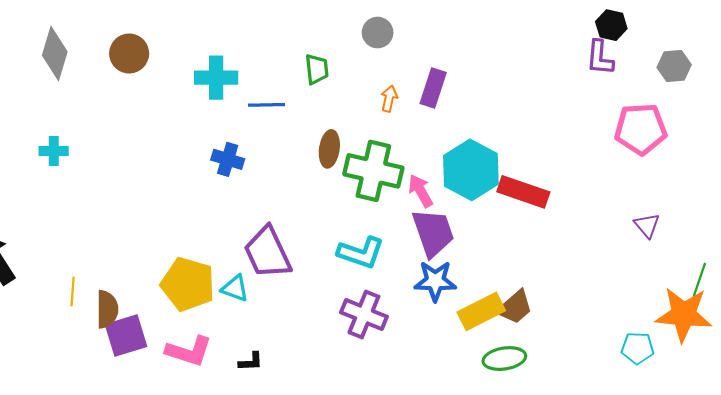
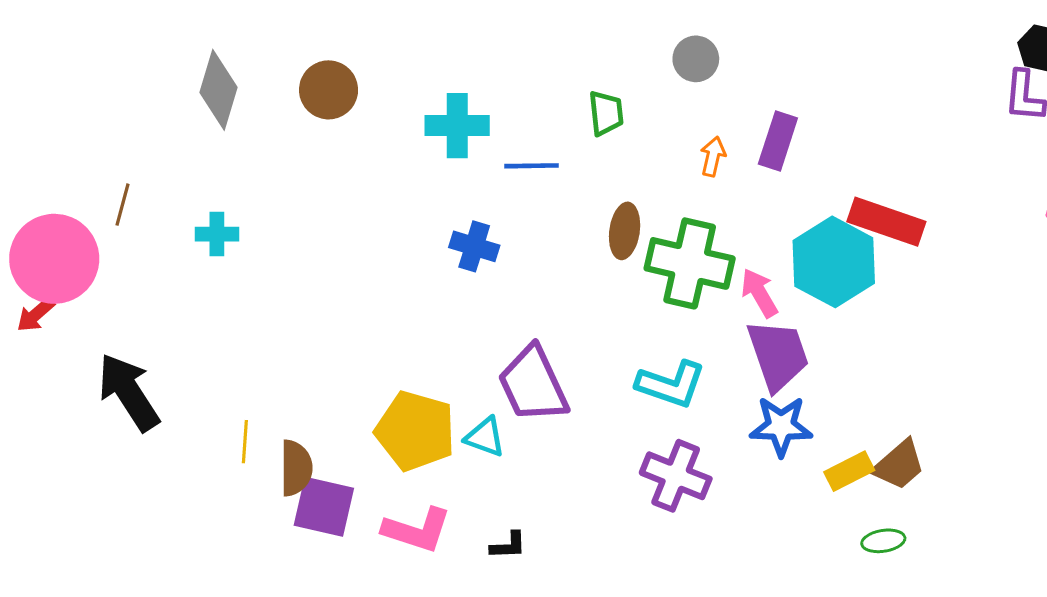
red rectangle: (523, 192) -> (886, 222), moved
yellow rectangle: (481, 311) -> (849, 471), size x0.7
purple square: (126, 335) -> (324, 507), turned 30
green ellipse: (504, 359) -> (883, 541), size x0.7

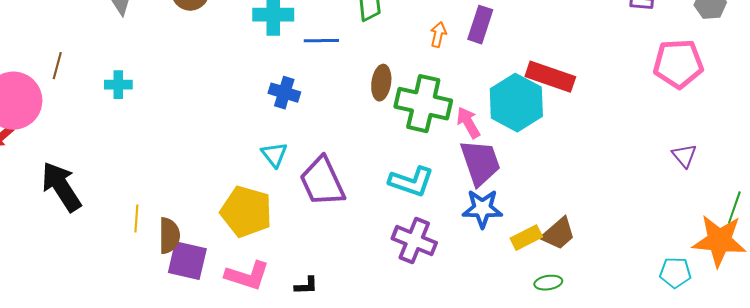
cyan triangle: (485, 437) -> (274, 155), moved, turned 32

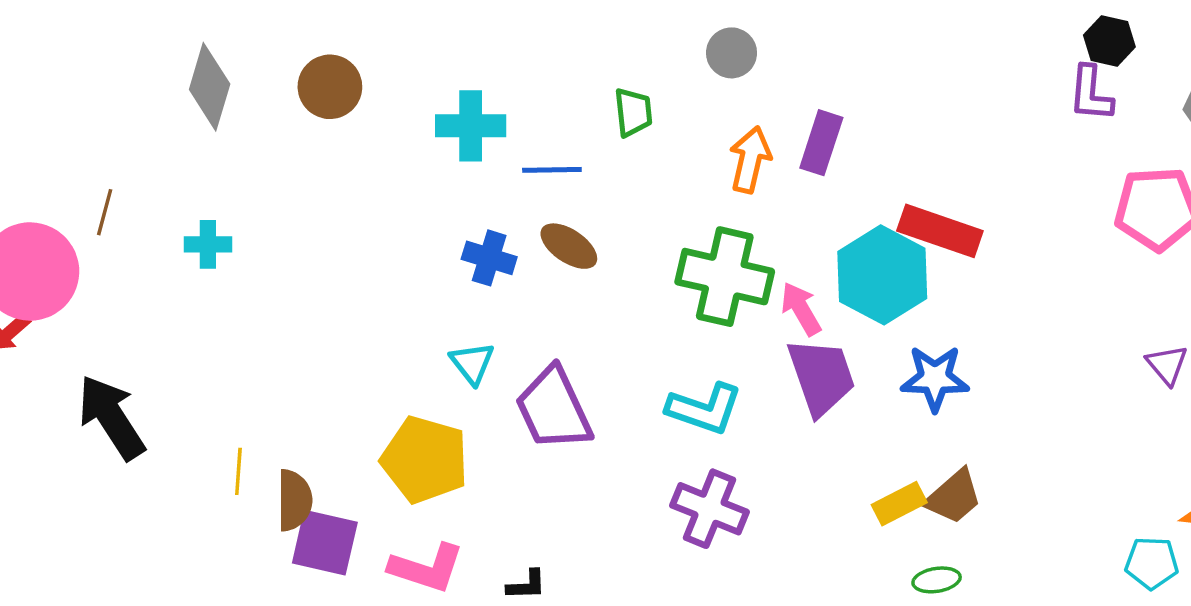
orange arrow: (438, 35) -> (750, 160), size x1.5
brown ellipse: (381, 83) -> (569, 246), moved, turned -64
blue star: (482, 209) -> (935, 378), moved

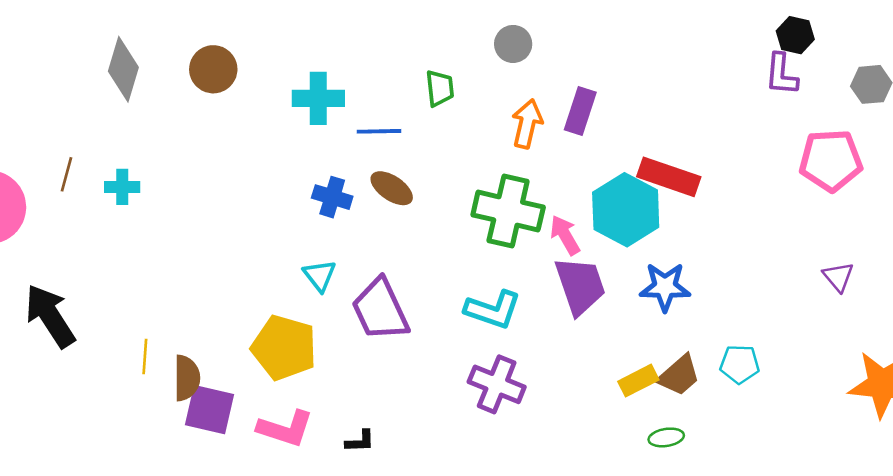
brown line: (105, 212) -> (67, 174), moved
cyan pentagon: (1152, 563) -> (740, 364), moved

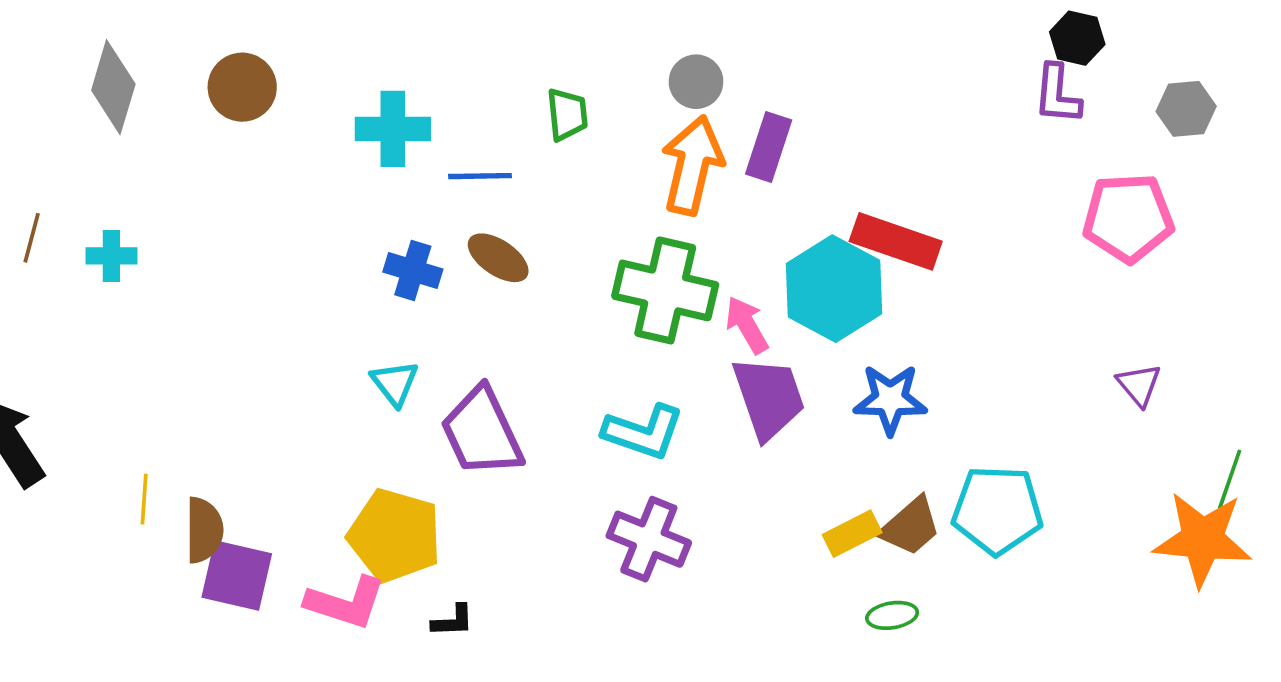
gray circle: (513, 44) -> (696, 82), moved
orange arrow: (527, 124) -> (692, 165), size x1.4
yellow pentagon: (284, 348) -> (395, 536), moved
cyan pentagon: (740, 364) -> (997, 510), size x1.6

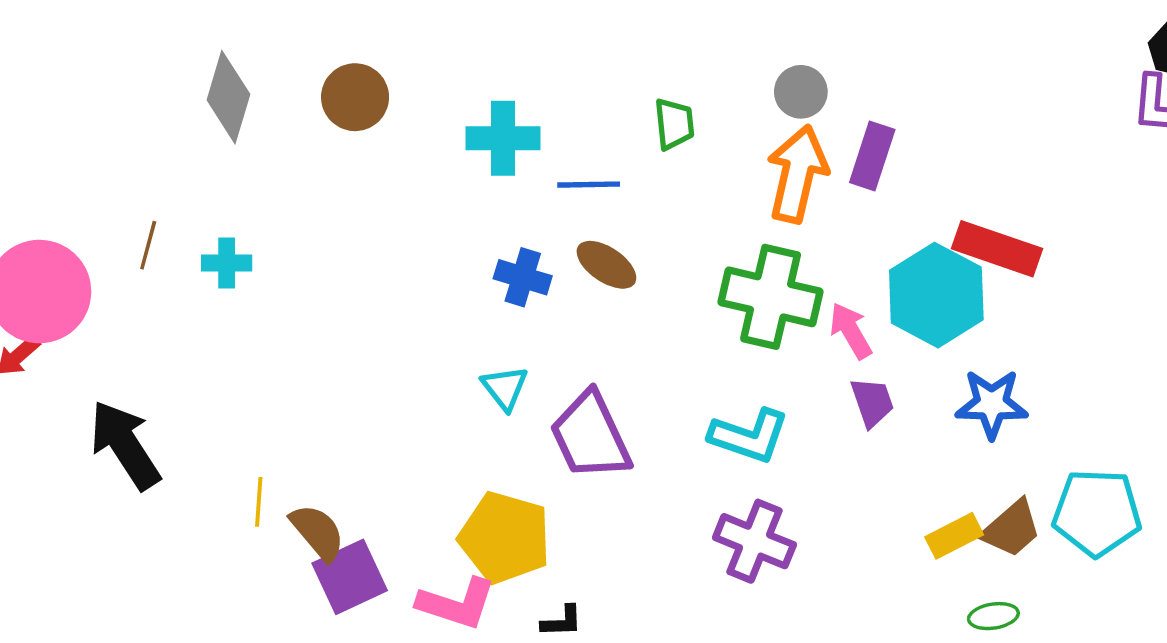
purple trapezoid: (769, 398) -> (872, 402), size x0.6
brown semicircle: (204, 530) -> (318, 532), turned -40
purple square: (237, 575) -> (350, 577), turned -38

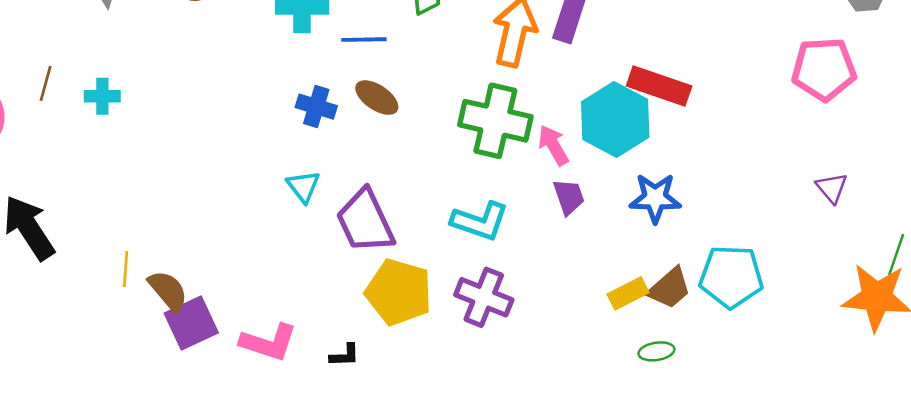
yellow pentagon: (505, 538) -> (399, 292), moved

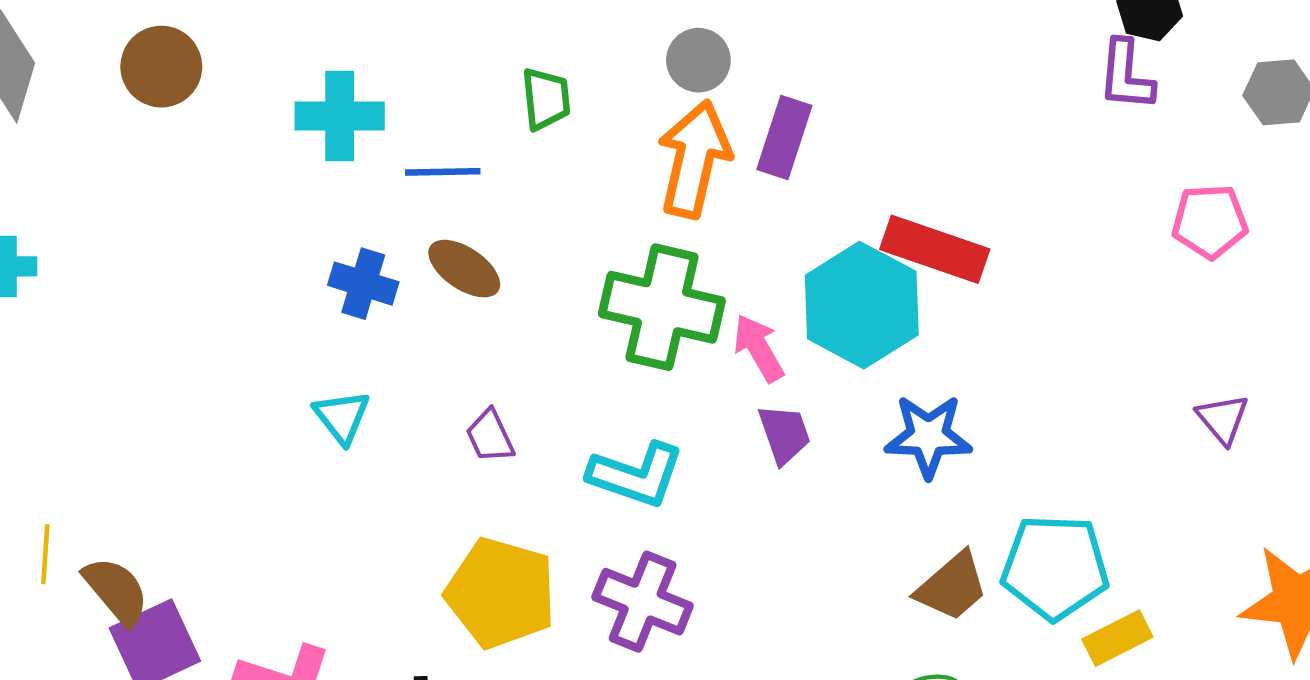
pink pentagon: (824, 69) -> (1210, 221), size x0.7
purple trapezoid: (365, 221) -> (490, 436), moved, size x0.5
yellow rectangle: (628, 293) -> (1117, 638), moved

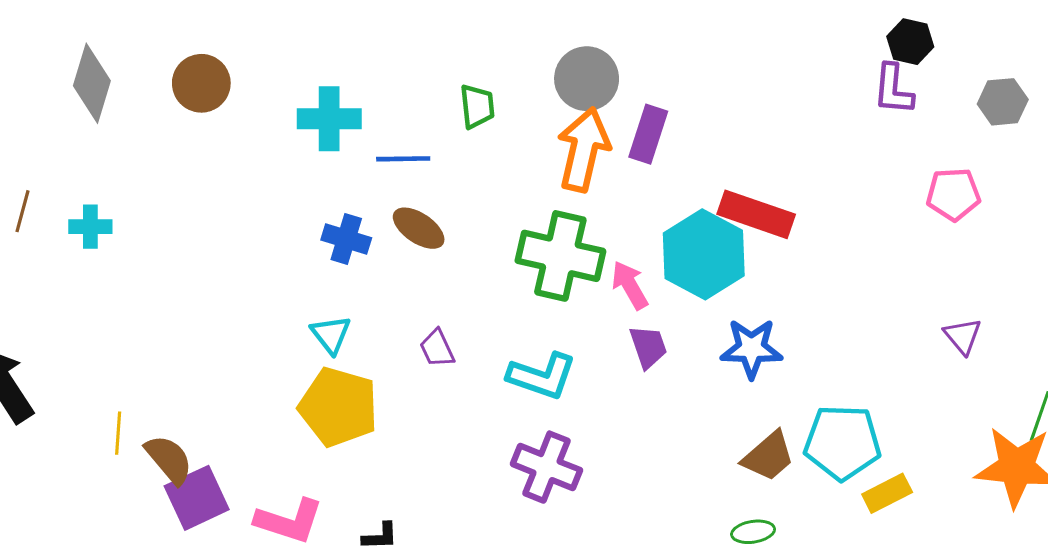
gray circle: (698, 60) -> (587, 79), size x1.4
yellow pentagon: (501, 593) -> (338, 407), moved

